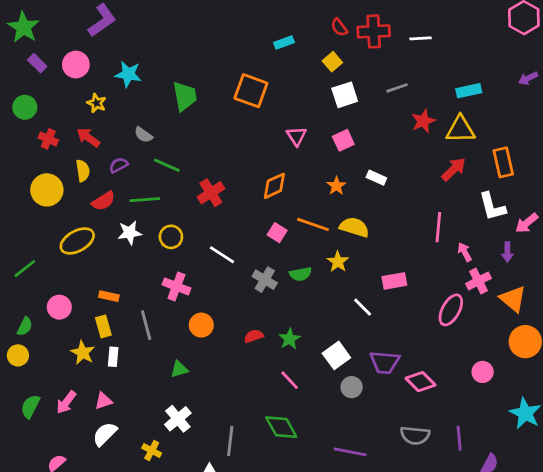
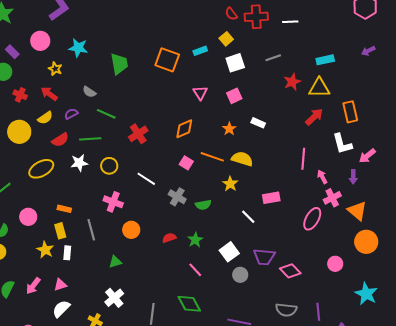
cyan rectangle: (284, 42) -> (200, 51), moved
purple rectangle: (37, 63) -> (12, 52), moved
yellow semicircle: (83, 171) -> (45, 118), turned 63
green semicircle: (301, 274) -> (203, 205), moved

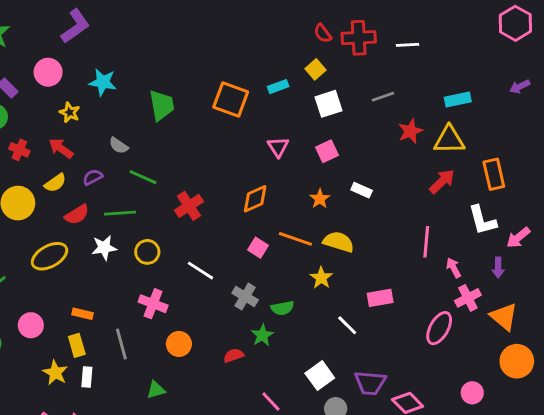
green star: (195, 240) -> (262, 335), moved

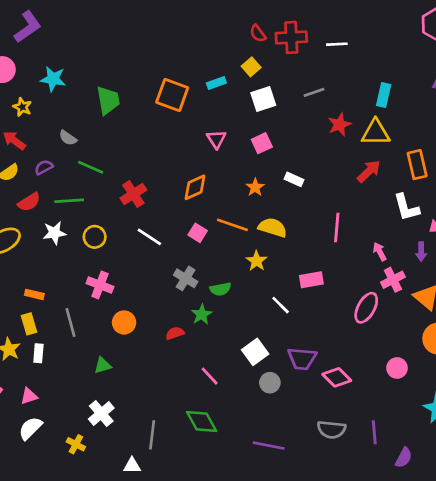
cyan rectangle: (458, 100) -> (384, 95), turned -65
pink line: (426, 242) -> (337, 227), moved
white line: (200, 271) -> (149, 237), moved

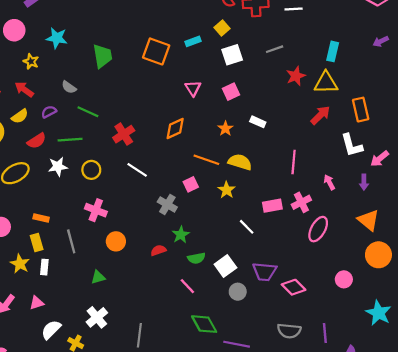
pink square: (198, 233) -> (191, 184), moved, turned 32
pink cross: (393, 280) -> (301, 202), moved
green semicircle: (220, 289) -> (196, 258), moved
green diamond: (202, 422) -> (204, 324), moved
white semicircle: (30, 428) -> (51, 330), moved

